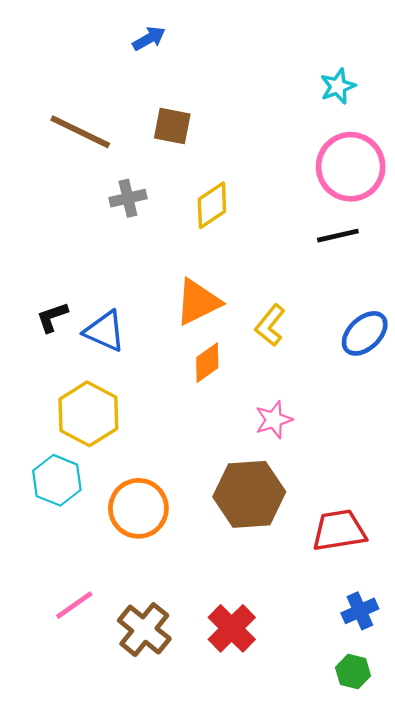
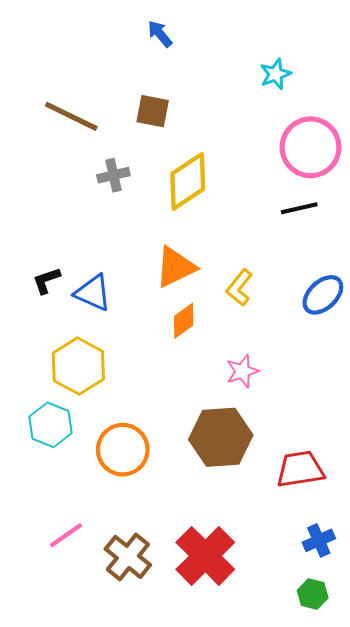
blue arrow: (149, 38) -> (160, 34), moved, turned -100
cyan star: (338, 86) -> (275, 74), moved
yellow diamond: (212, 205) -> (188, 181), size x1.4
red cross: (232, 628) -> (205, 556), size x1.4

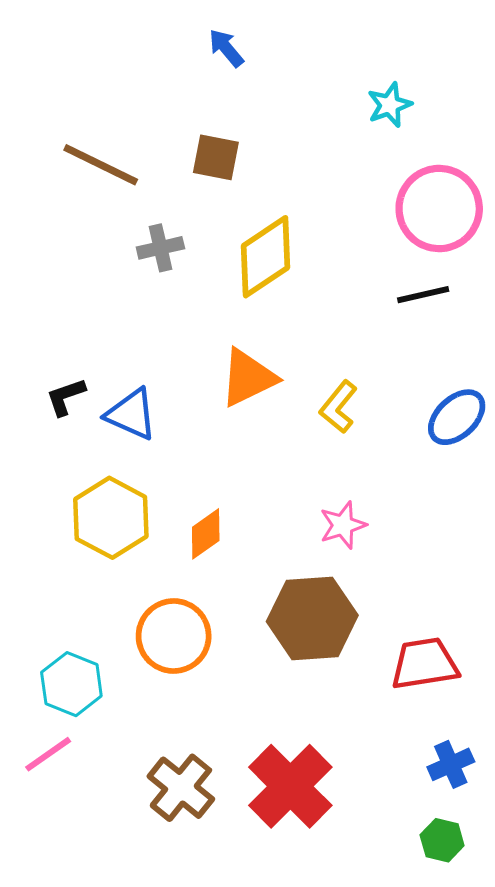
orange diamond: (184, 321) -> (206, 534), moved
cyan hexagon: (51, 425) -> (71, 684), moved
pink line: (66, 535) -> (48, 754), moved

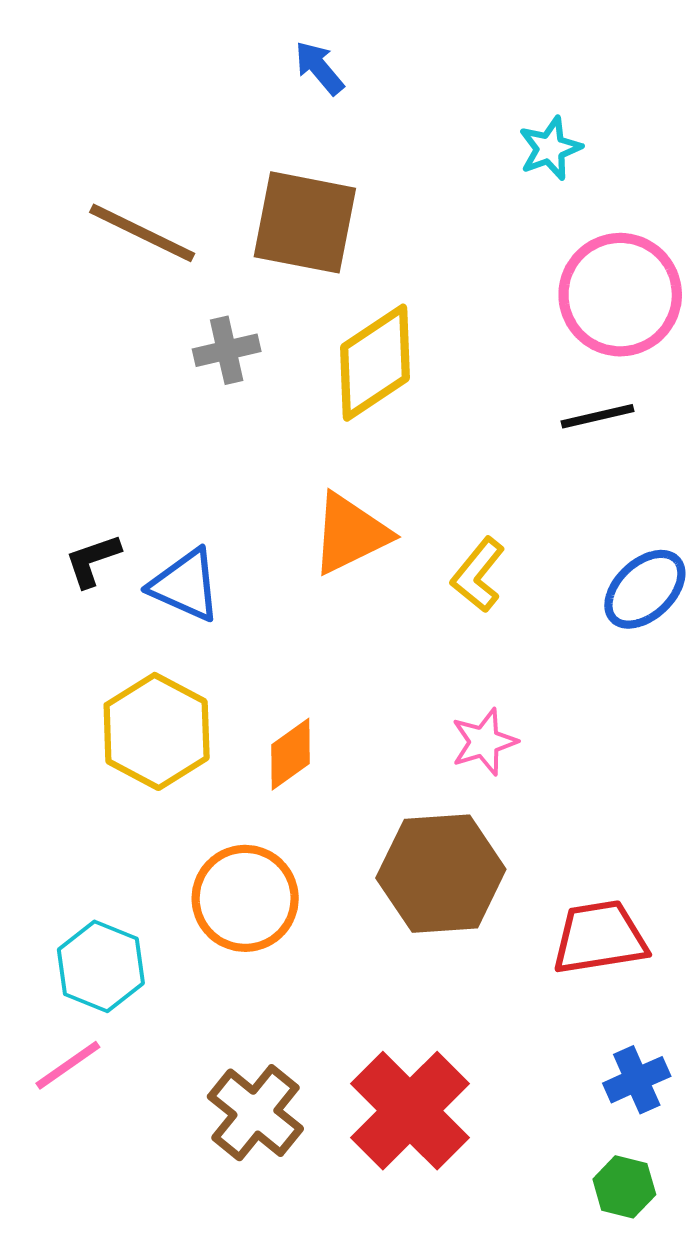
brown square: (216, 157) -> (305, 222), size x1.6

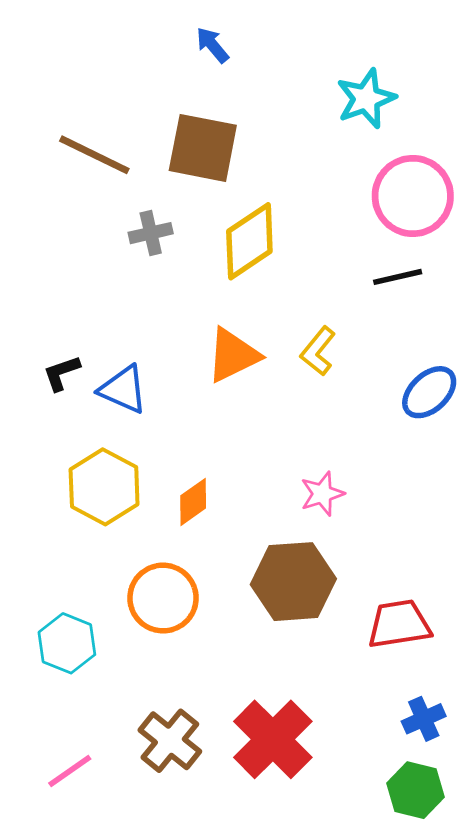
cyan star: (550, 148) -> (366, 99), size x1.4
yellow L-shape: (478, 575) -> (318, 351), moved
pink line: (68, 1065) -> (70, 771), moved
green hexagon: (624, 1187) -> (415, 790), size x1.4

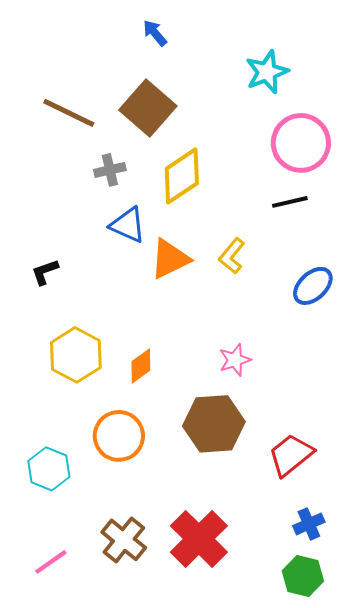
brown square: (203, 148) -> (148, 108), turned 30
blue triangle: (123, 389) -> (128, 225), moved
red trapezoid: (399, 624) -> (291, 455), turned -30

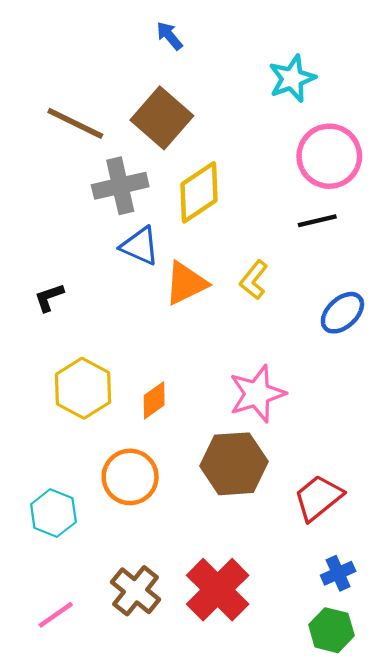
gray cross: (110, 170) -> (120, 186), size x1.6
pink star: (235, 360) -> (257, 394), size x1.6

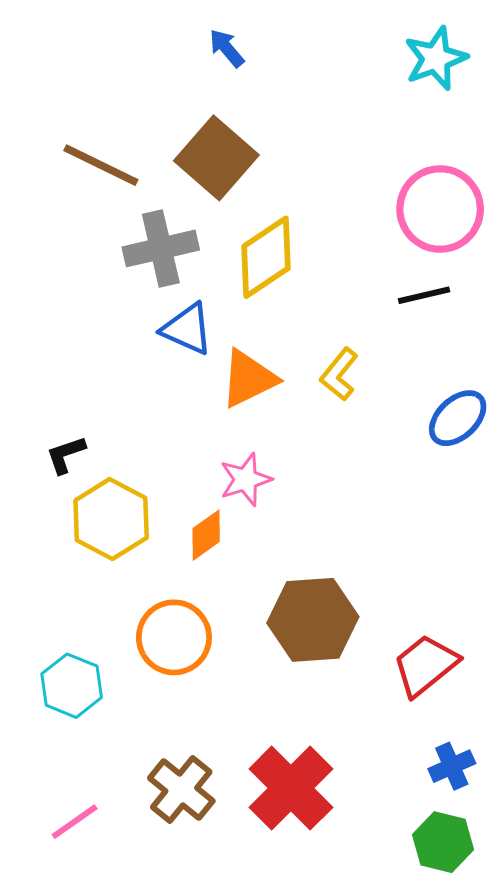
cyan star: (292, 78) -> (436, 58), moved
black L-shape: (49, 297) -> (66, 455), moved
pink star: (257, 394) -> (246, 480), moved, size x0.7

